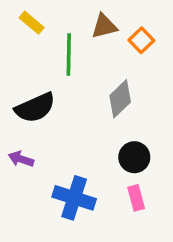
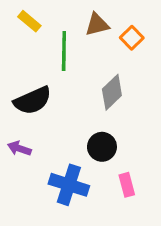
black circle: (134, 157) -> (102, 147), moved

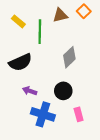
yellow rectangle: (29, 21) -> (18, 21), moved
orange square: (132, 38) -> (84, 11), moved
purple arrow: (19, 148) -> (30, 91), moved

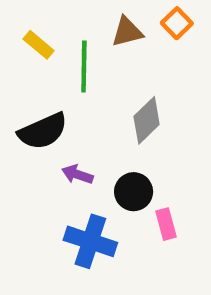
purple arrow: (30, 91) -> (77, 174), moved
pink rectangle: (79, 114) -> (166, 224), moved

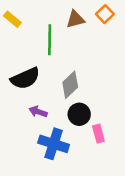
yellow rectangle: (39, 45) -> (12, 19), moved
gray diamond: (147, 120) -> (70, 85), moved
purple arrow: (77, 174) -> (38, 112), moved

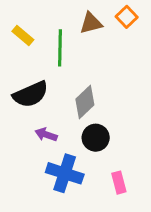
yellow rectangle: (12, 19) -> (23, 35), moved
pink rectangle: (98, 134) -> (119, 183), moved

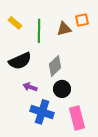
orange square: (127, 17) -> (82, 20), moved, turned 32
brown triangle: (91, 23) -> (64, 29), moved
pink rectangle: (119, 183) -> (77, 118), size x1.6

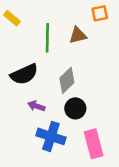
orange square: (82, 20) -> (100, 13), moved
yellow rectangle: (15, 23) -> (12, 18), moved

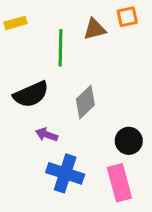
yellow rectangle: (12, 18) -> (15, 23), turned -56
brown triangle: (78, 35) -> (95, 29), moved
black circle: (75, 108) -> (129, 141), moved

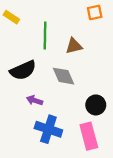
yellow rectangle: (15, 23) -> (11, 17), turned 49
brown triangle: (95, 29) -> (74, 46), moved
gray diamond: (85, 102) -> (63, 76), turned -70

